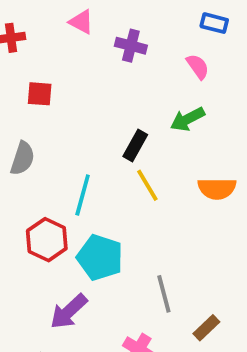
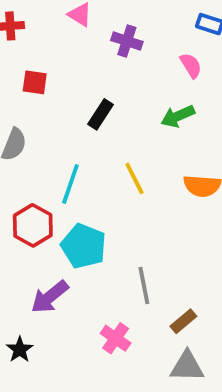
black rectangle: (135, 146) -> (101, 114), moved

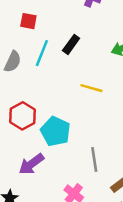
yellow line: (134, 178) -> (91, 88), turned -50
cyan line: (70, 184) -> (42, 53), moved

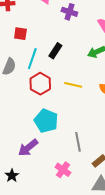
red hexagon: (22, 116) -> (40, 84), moved

